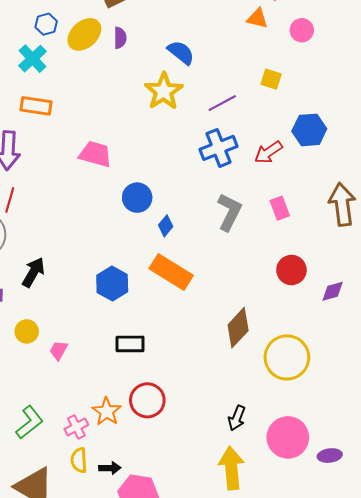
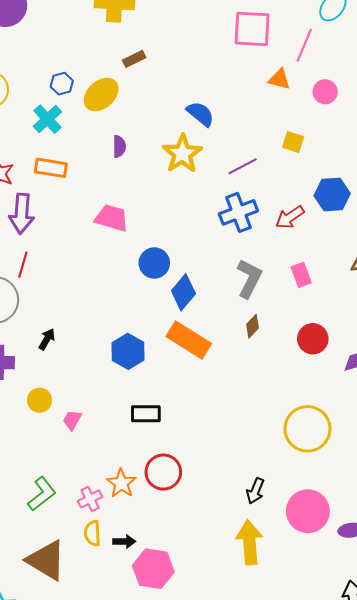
purple semicircle: (120, 38) -> (119, 146), moved
blue diamond: (166, 226) -> (183, 292), size x1.6
black arrow: (33, 272) -> (47, 339), size x0.7
brown diamond: (238, 328) -> (252, 326), moved, size x0.6

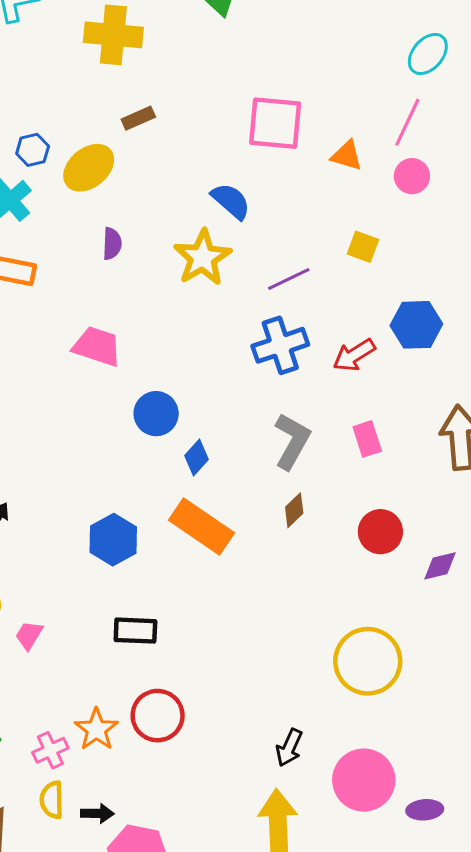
pink square: (252, 29) -> (275, 123), moved
pink line: (304, 45) -> (407, 122), moved
blue diamond: (183, 292) -> (196, 457), size x0.7

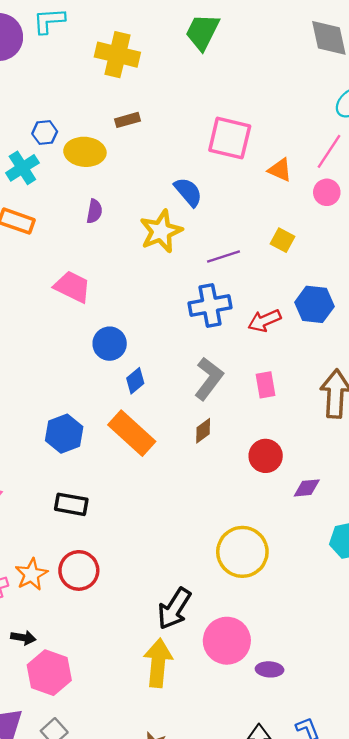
yellow ellipse: (89, 168) -> (85, 152), turned 36
black arrow: (289, 748) -> (174, 609), size x1.5

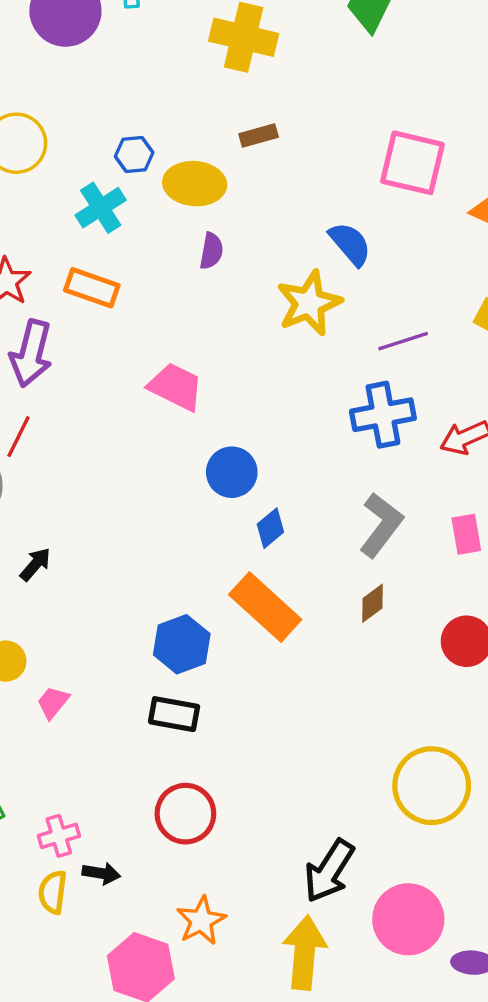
purple semicircle: (94, 211) -> (211, 251), moved
blue hexagon: (64, 434) -> (182, 644), moved
orange star: (31, 574) -> (201, 921), moved
black arrow: (23, 638) -> (101, 873), moved

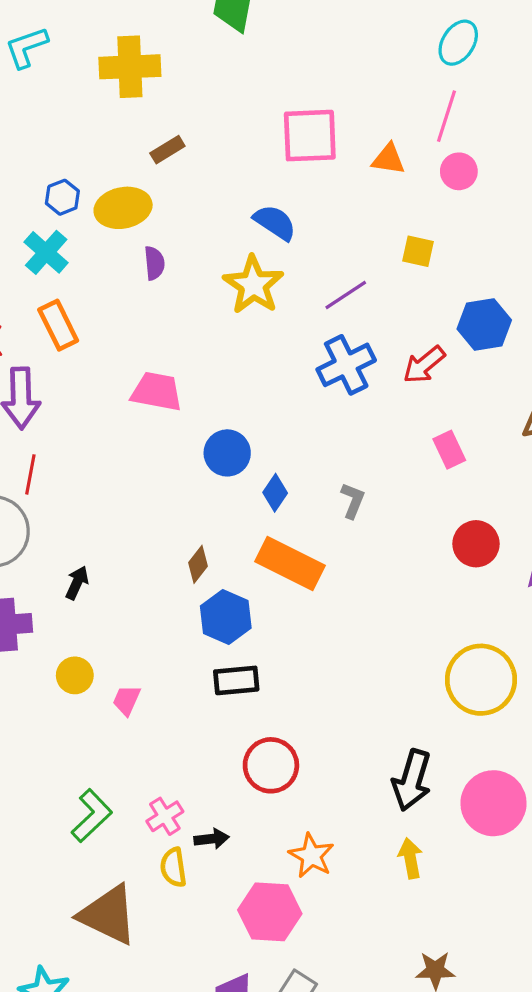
orange rectangle: (92, 288) -> (58, 325), turned 60
gray L-shape: (381, 525) -> (353, 501), moved, size x0.6
brown diamond: (372, 603) -> (198, 564), moved
yellow arrow: (305, 953) -> (410, 858), size x0.6

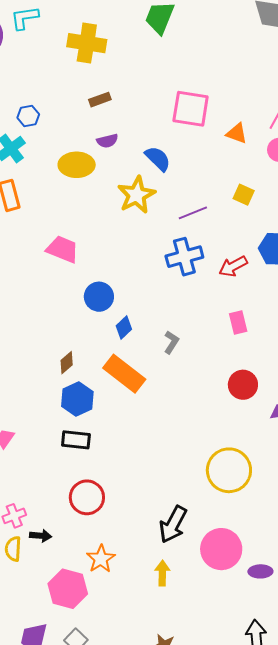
yellow ellipse: (123, 208) -> (77, 165), moved
purple semicircle: (154, 263) -> (107, 141), moved, turned 70

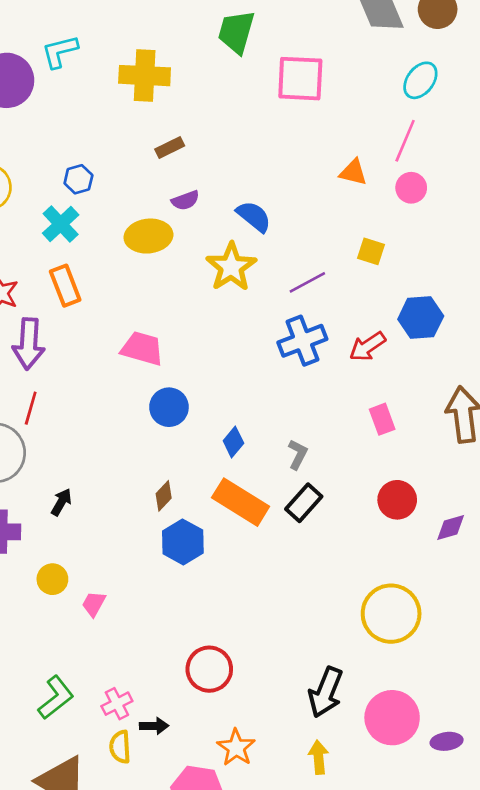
pink square: (191, 109) -> (300, 79), moved
blue circle: (99, 297) -> (169, 407), moved
black rectangle: (76, 440) -> (304, 503), moved, turned -48

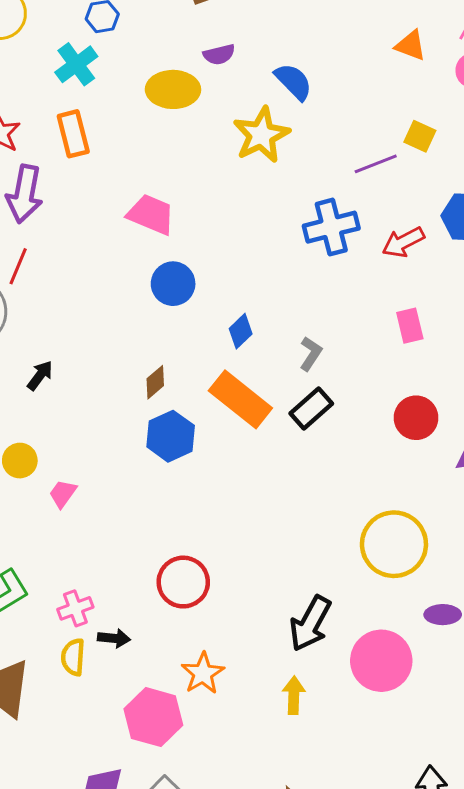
purple line: (307, 282) -> (376, 164), moved
purple ellipse: (447, 741) -> (443, 615), moved

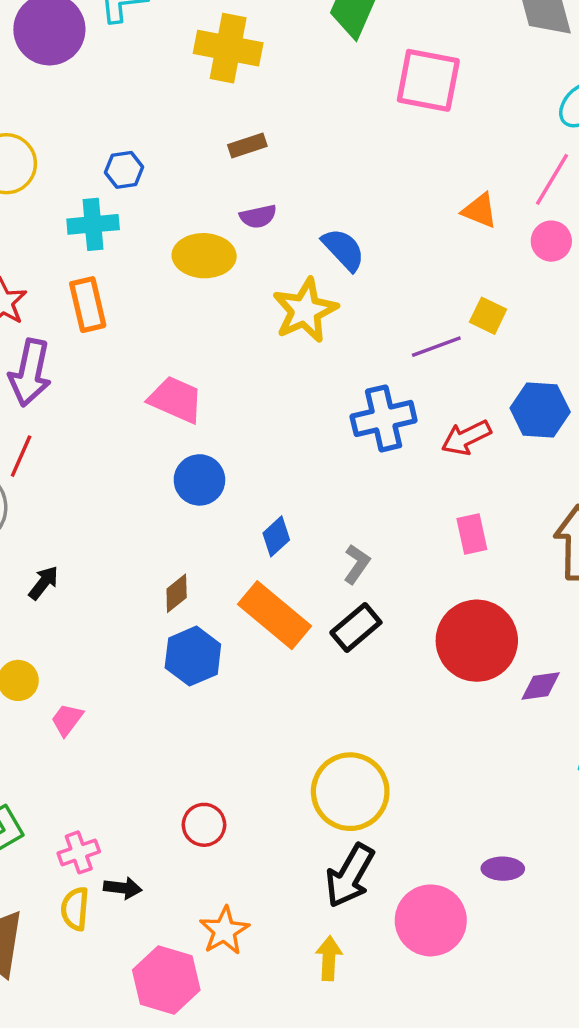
cyan cross: (76, 64) -> (93, 224), turned 30
red circle: (416, 418) -> (477, 641), size x1.6
yellow circle: (394, 544) -> (350, 792), moved
red circle: (183, 582) -> (204, 825), size x0.7

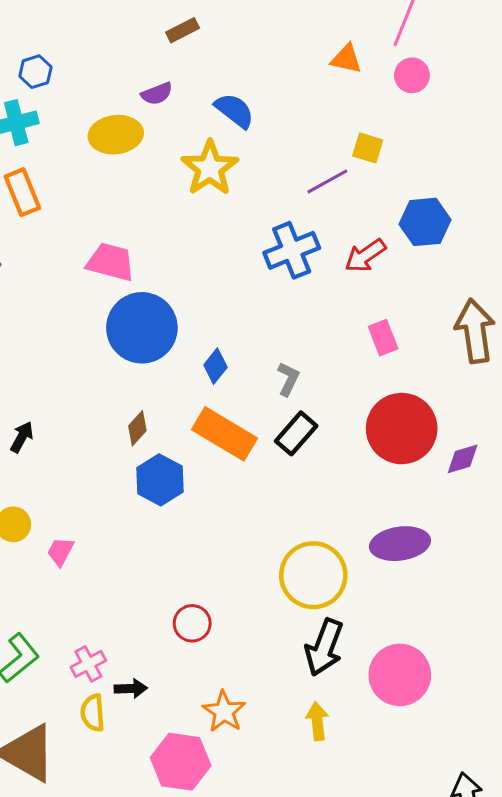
brown rectangle: (247, 145) -> (183, 30), moved
blue circle: (199, 480) -> (142, 328), size x1.6
purple ellipse: (503, 869) -> (400, 544), moved, size x1.6

